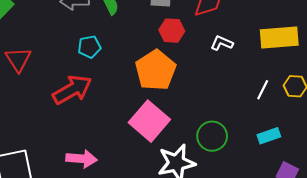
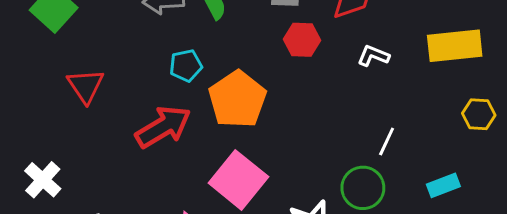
orange pentagon: (156, 70) -> (237, 99), moved
white line: (263, 90) -> (387, 141), moved
pink square: (149, 121) -> (238, 180), moved

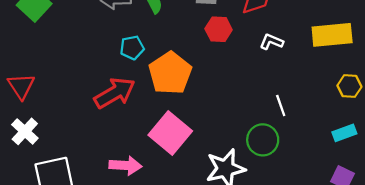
red triangle: (86, 86) -> (21, 86), moved
white line: (387, 141) -> (281, 106), turned -45
cyan rectangle: (443, 185) -> (344, 133), moved

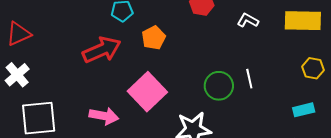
orange pentagon: (170, 73) -> (154, 38), size x0.6
red triangle: (21, 86) -> (19, 34), turned 32
green circle: (263, 140) -> (219, 86), moved

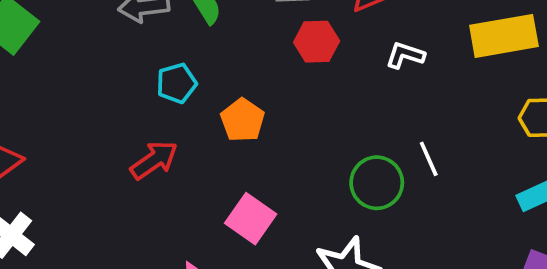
red arrow: (102, 50) -> (154, 160), size x0.7
pink square: (147, 92) -> (251, 219), size x0.7

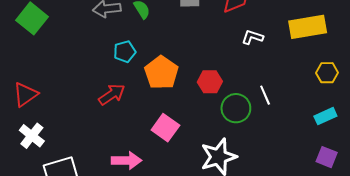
red hexagon: (317, 42) -> (210, 82), moved
orange pentagon: (243, 120) -> (161, 73), size x1.4

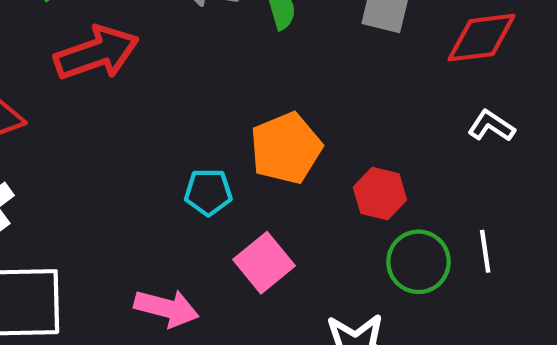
cyan pentagon: (125, 52) -> (208, 192), moved
red arrow: (112, 94) -> (97, 53), moved, size x1.4

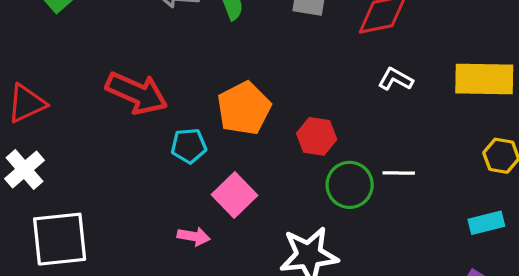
red arrow: (97, 53) -> (137, 93), moved, turned 48
white line: (485, 251) -> (399, 173), turned -76
pink arrow: (166, 308) -> (194, 236), moved, size x0.7

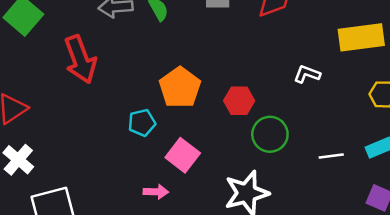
white L-shape: (395, 79) -> (307, 74), moved
red arrow: (137, 93) -> (80, 59), moved, turned 54
white line: (399, 173) -> (331, 156), moved

